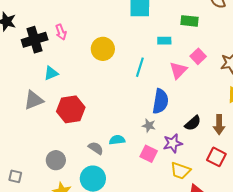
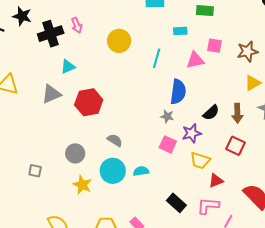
pink square: (198, 56) -> (214, 46), turned -35
pink triangle: (178, 70) -> (195, 60), turned 36
cyan semicircle: (117, 140) -> (141, 171), moved

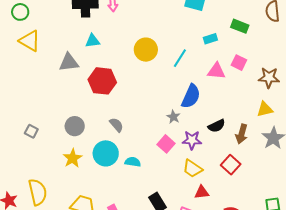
cyan rectangle: (180, 31) -> (210, 39), turned -32
yellow circle: (119, 41) -> (146, 50), moved

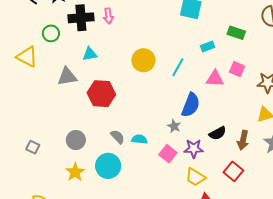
green circle: (20, 12) -> (51, 33), moved
cyan semicircle: (133, 162) -> (139, 139), moved

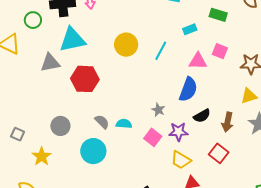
cyan triangle: (90, 54) -> (72, 40), size x1.8
blue semicircle: (191, 105) -> (188, 89), moved
yellow star: (75, 172) -> (42, 156), moved

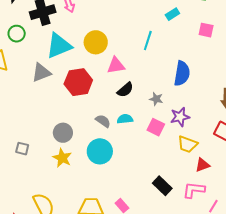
yellow circle: (126, 45) -> (96, 42), moved
pink triangle: (198, 61) -> (116, 66), moved
black semicircle: (202, 116) -> (125, 90), moved
yellow star: (42, 156) -> (62, 158), moved

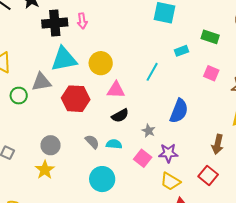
green circle: (17, 34) -> (19, 96), moved
cyan circle: (100, 151) -> (102, 179), moved

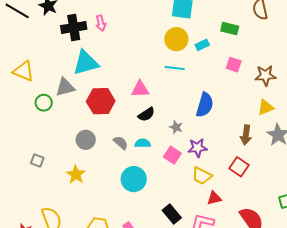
yellow circle: (101, 63) -> (176, 39), moved
cyan line: (152, 72) -> (175, 68), turned 72
gray circle: (51, 145) -> (86, 140), moved

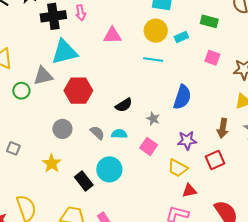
pink triangle: (140, 89) -> (112, 35), moved
purple star: (198, 148) -> (187, 140), moved
red square: (239, 167) -> (215, 160), turned 30
black rectangle: (172, 214) -> (84, 181), moved

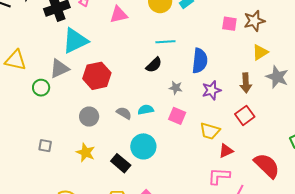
pink square: (212, 58) -> (229, 24), moved
cyan line: (153, 60) -> (165, 42), moved
black semicircle: (124, 105) -> (154, 65), moved
purple star: (187, 140) -> (211, 90), moved

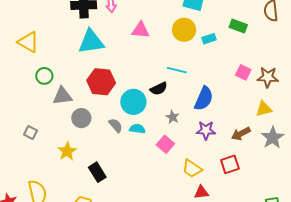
gray triangle: (59, 69) -> (62, 96), moved
brown arrow: (246, 83) -> (241, 134), turned 48
cyan circle: (143, 146) -> (133, 102), moved

